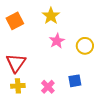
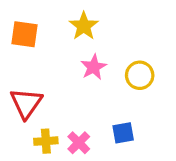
orange square: (15, 21) -> (25, 34), turned 36
yellow cross: (18, 86) -> (46, 141), moved

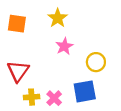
yellow circle: (140, 75) -> (96, 62), moved
blue square: (123, 133) -> (85, 91), size x1.5

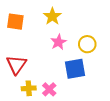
yellow circle: (96, 62) -> (87, 44), moved
blue square: (85, 91) -> (75, 69), moved

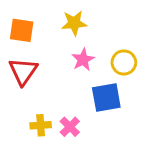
yellow star: (52, 16) -> (74, 23), turned 30
red triangle: (16, 65) -> (23, 71), moved

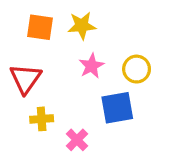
orange square: (22, 30) -> (40, 27), moved
yellow cross: (41, 125) -> (42, 119), moved

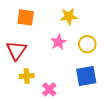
yellow star: (82, 26) -> (69, 16), moved
blue square: (117, 108) -> (86, 76), moved

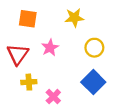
pink star: (58, 42) -> (50, 48), moved
blue square: (86, 76) -> (93, 82), turned -35

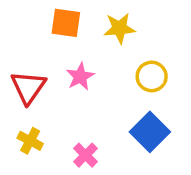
orange square: (28, 19) -> (66, 23), moved
yellow cross: (29, 82) -> (30, 141), moved, turned 32

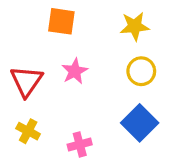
yellow star: (119, 28) -> (135, 26), moved
pink cross: (85, 155) -> (80, 144), turned 30

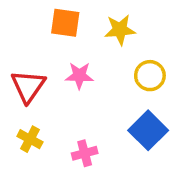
yellow star: (135, 26) -> (120, 30), moved
pink star: (75, 71) -> (79, 76), turned 30

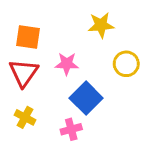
orange square: (65, 23) -> (28, 37), moved
blue square: (148, 130) -> (86, 98), moved

